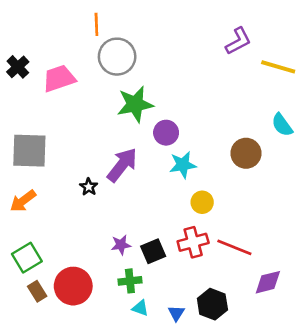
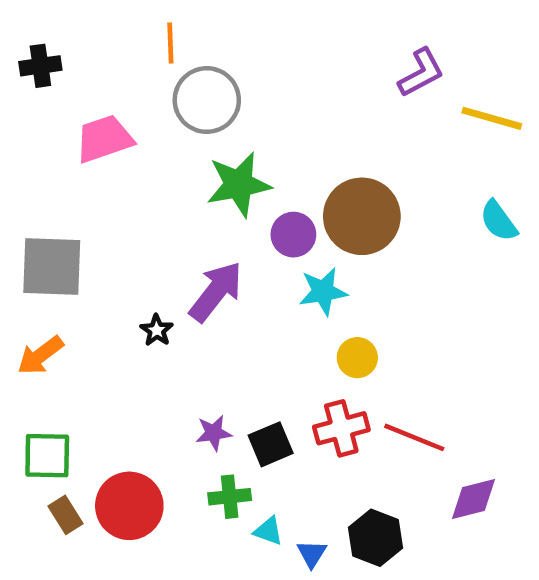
black cross: (18, 67) -> (40, 66), moved, turned 35
brown circle: (246, 153) -> (362, 216), moved, size x1.4
green square: (27, 258) -> (47, 456), turned 32
cyan triangle: (140, 308) -> (268, 531), moved

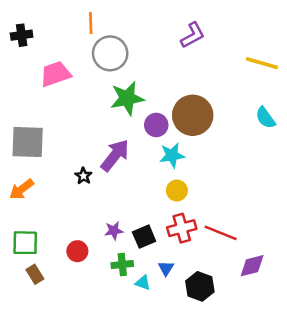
purple L-shape: (421, 73) -> (193, 35), moved
yellow circle: (357, 358) -> (177, 191), moved
red circle: (129, 506) -> (77, 251), moved, size x0.6
blue triangle: (312, 554) -> (166, 268), moved

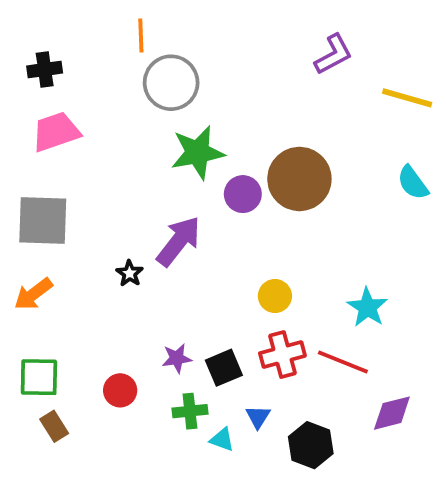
black cross: (22, 35) -> (45, 69), moved
purple L-shape: (193, 35) -> (333, 54), moved
pink trapezoid: (56, 74) -> (56, 132), moved
cyan star: (172, 155) -> (367, 307), moved, turned -30

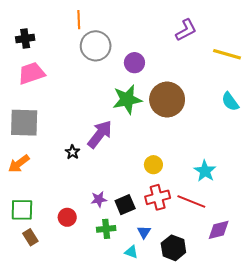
green star: (198, 153) -> (127, 100), moved
purple circle: (243, 194) -> (134, 63), moved
cyan triangle: (222, 439) -> (131, 252), moved

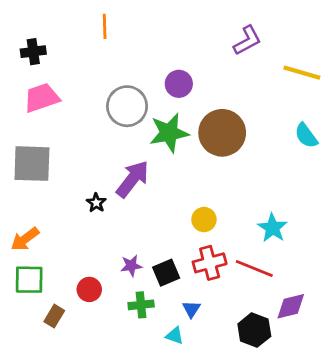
gray circle: (96, 46) -> (127, 106), moved
orange arrow: (19, 164) -> (25, 239), moved
brown rectangle: (30, 237) -> (54, 316), moved, turned 63
black hexagon: (173, 248) -> (254, 330), moved

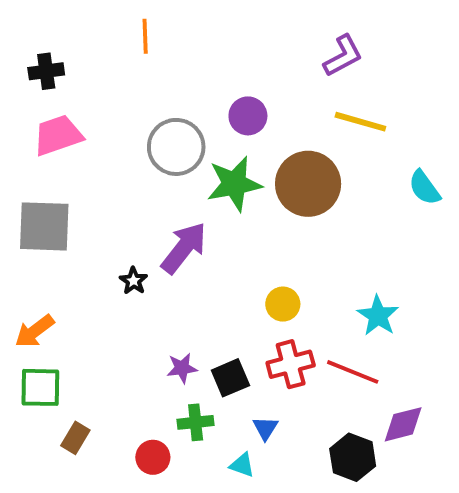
yellow line: (302, 73) -> (360, 122), moved
red circle: (89, 289) -> (153, 457), moved

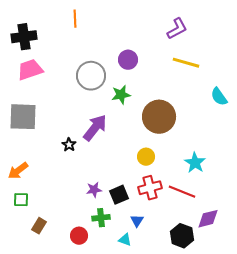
black cross: (46, 71) -> (24, 37), size x1.4
green star: (234, 184) -> (121, 95), size x0.7
brown circle: (308, 184) -> (159, 117), moved
green square: (40, 387) -> (21, 200), size x0.7

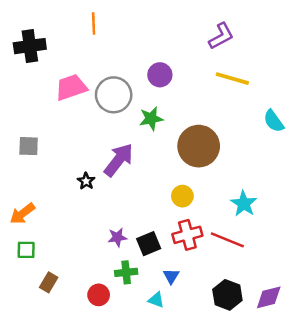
pink trapezoid: (30, 70) -> (71, 87), moved
gray square: (23, 117) -> (29, 146), size x0.6
purple diamond: (208, 219) -> (269, 297), moved

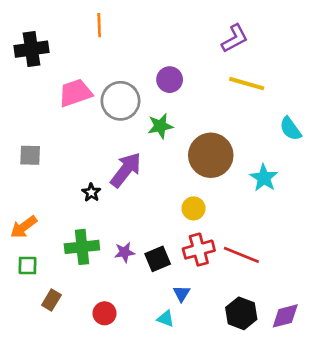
cyan star: (244, 204) -> (264, 178), moved
green cross: (126, 272) -> (82, 247), moved, size x1.4

